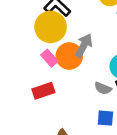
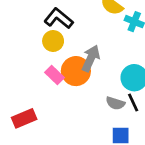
yellow circle: (51, 27) -> (53, 41), size x0.6
red rectangle: (43, 91) -> (24, 118), moved

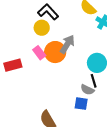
gray semicircle: (115, 103) -> (87, 90), moved
red rectangle: (24, 118) -> (13, 65), moved

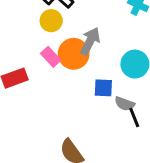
black line: (94, 81) -> (134, 117), moved
blue square: (81, 104) -> (103, 88), moved

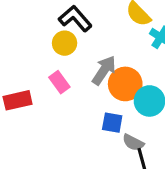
orange circle: (74, 54) -> (125, 84), moved

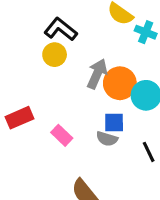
pink rectangle: (59, 82) -> (62, 135), moved
gray semicircle: (133, 143) -> (107, 139), moved

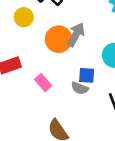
yellow circle: (55, 55) -> (24, 17), moved
orange circle: (120, 83) -> (59, 39), moved

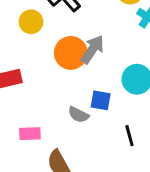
pink rectangle: (43, 82) -> (30, 134), moved, turned -56
gray semicircle: (80, 88) -> (78, 115), moved

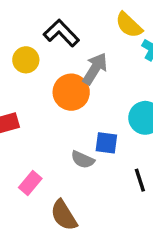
gray arrow: (92, 49) -> (95, 69), moved
pink rectangle: (30, 134) -> (30, 183), turned -45

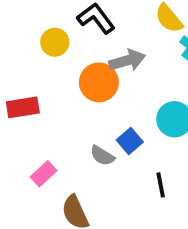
gray arrow: (95, 69) -> (127, 60), turned 36
blue square: (106, 143) -> (130, 141), turned 35

